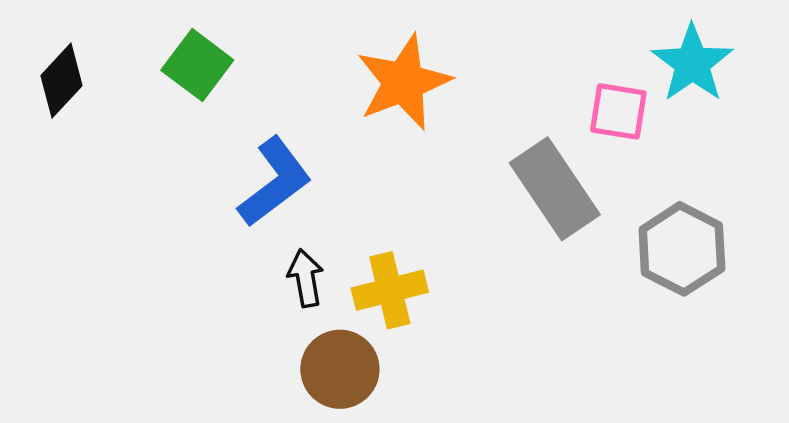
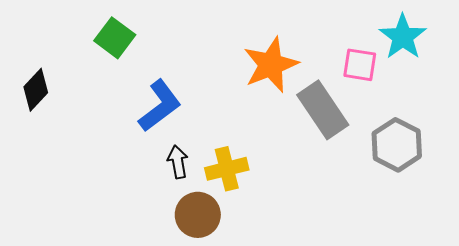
black diamond: (62, 81) -> (36, 90), moved
orange star: (404, 82) -> (271, 65), moved

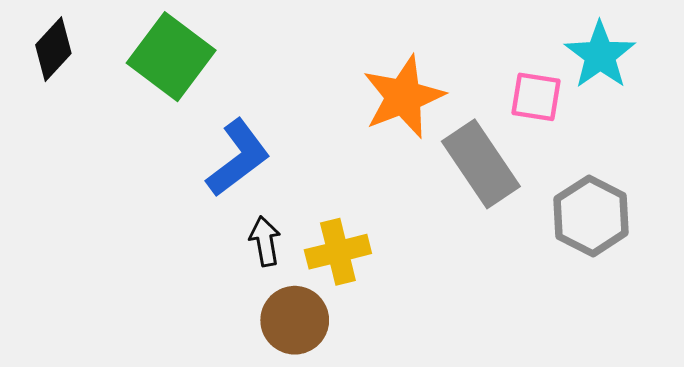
green square: (115, 38) -> (171, 57), size x1.4
black diamond: (36, 90) -> (53, 49), moved

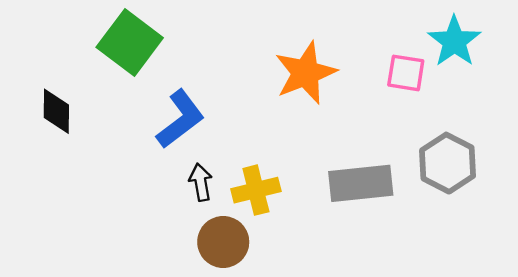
black diamond: (53, 49) -> (56, 111), moved, turned -42
gray rectangle: (481, 164) -> (361, 183), moved, turned -62

